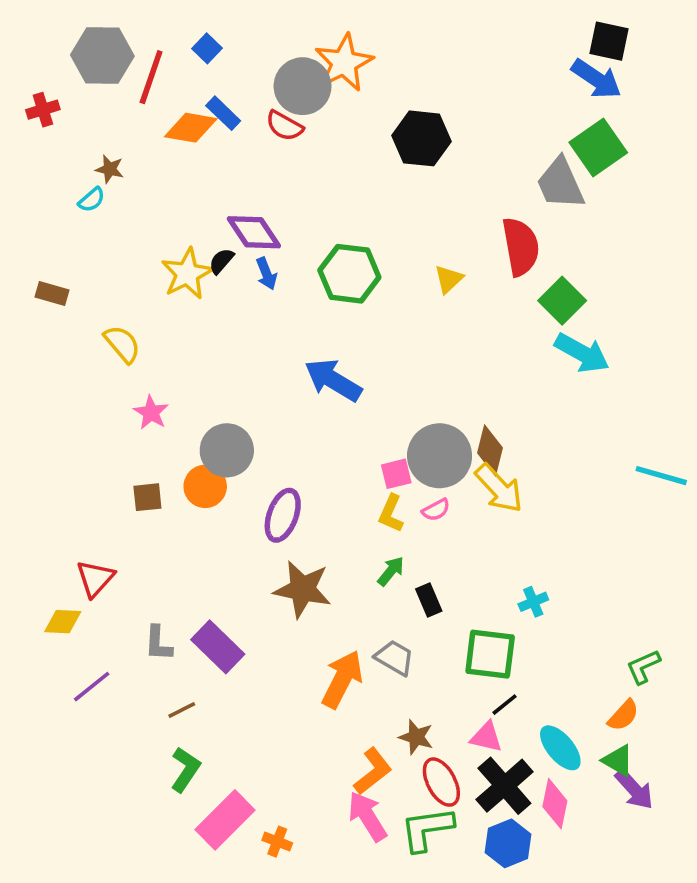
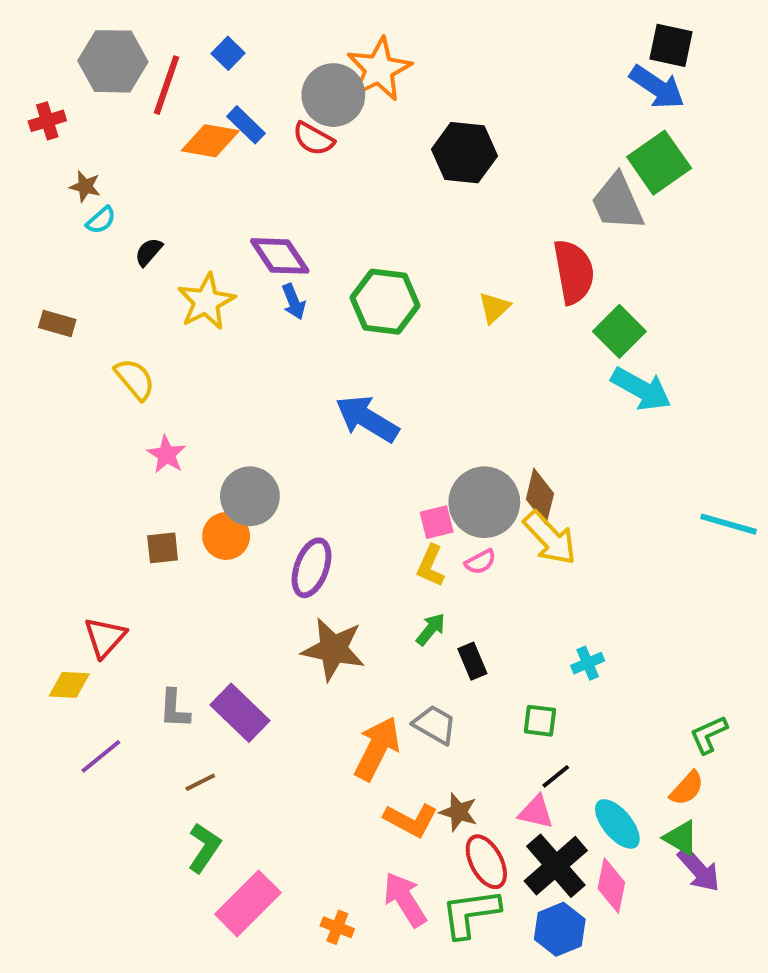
brown star: (110, 169) -> (85, 186), moved
black semicircle: (221, 261) -> (149, 252), moved
green square: (490, 654) -> (540, 721), size x0.6
orange L-shape: (373, 771) -> (411, 820), moved, turned 66
orange cross: (277, 842) -> (337, 927), moved

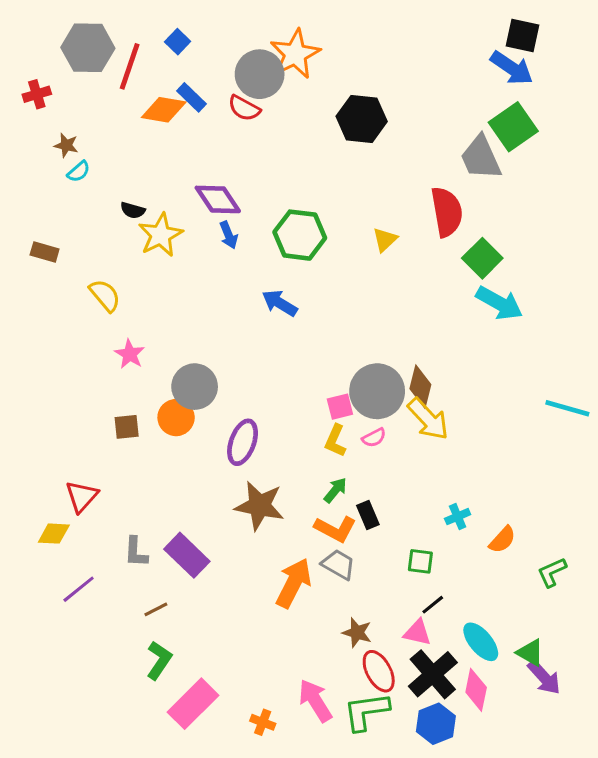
black semicircle: (149, 252) -> (133, 210), moved, turned -115
blue arrow: (367, 419) -> (280, 303), moved, size x0.7
orange semicircle: (687, 788) -> (502, 540), moved
orange L-shape: (411, 820) -> (335, 529), moved

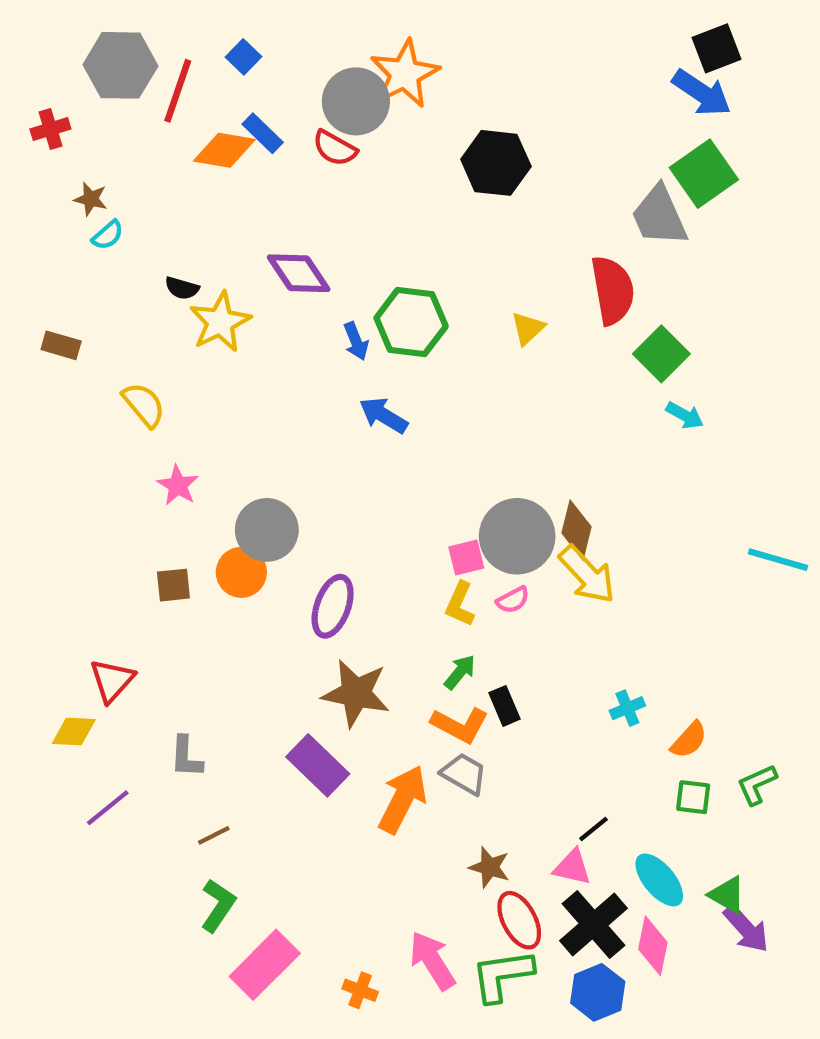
black square: (523, 35) -> (717, 48), turned -33
blue arrow: (229, 235) -> (356, 341), moved
cyan arrow: (499, 303) -> (685, 415), size x0.6
purple rectangle: (187, 555) -> (318, 765), moved
green square: (420, 561) -> (693, 797), moved

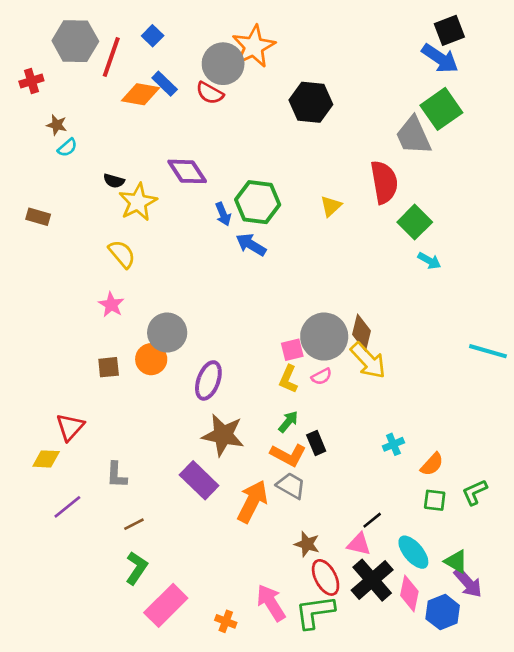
yellow semicircle: (144, 405) -> (122, 254), moved
blue arrow: (383, 415) -> (251, 245), moved
blue hexagon: (598, 992) -> (443, 612), moved

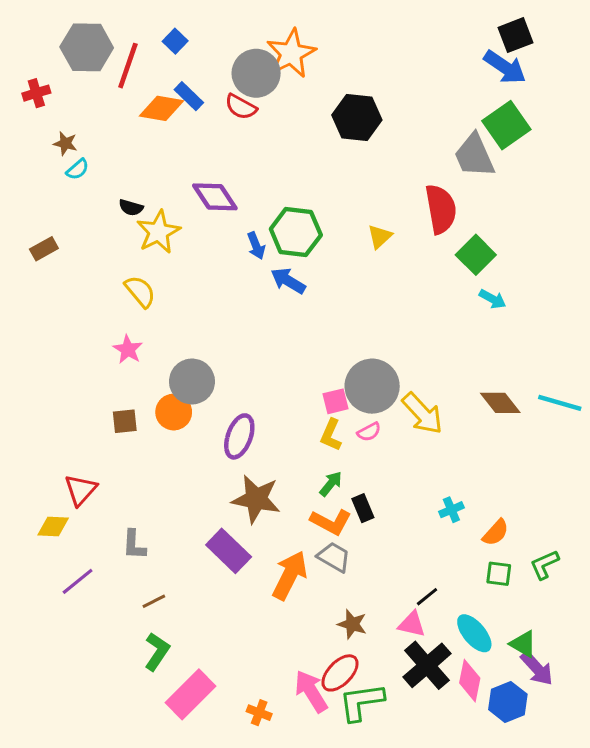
brown rectangle: (38, 217) -> (44, 249), turned -45
brown diamond: (361, 333) -> (500, 403), moved, turned -52
red ellipse: (326, 577) -> (340, 673), moved, turned 72

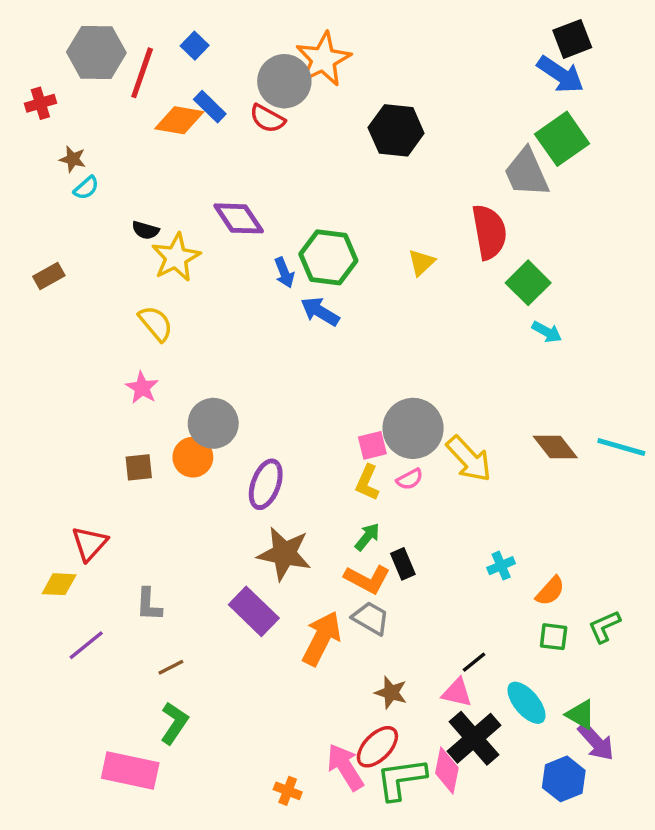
pink diamond: (470, 681) -> (447, 770), moved
pink rectangle: (190, 694) -> (130, 770), moved, turned 57

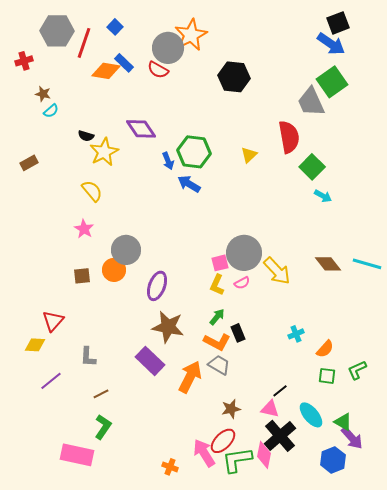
brown star: (391, 693) -> (231, 409), turned -30

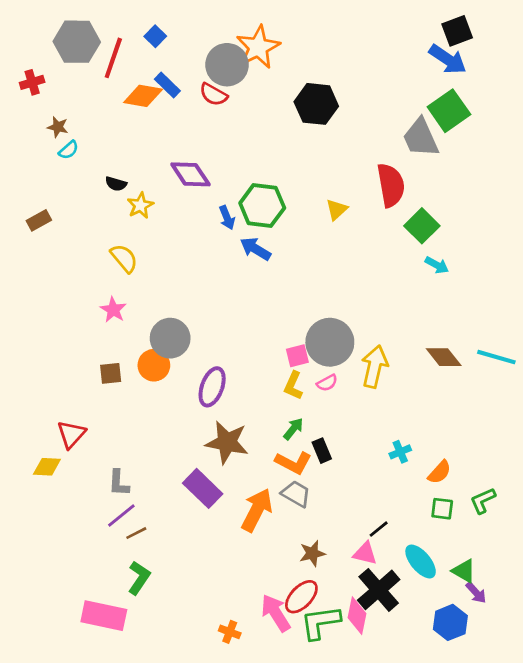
yellow star: (104, 152) -> (140, 205), size x0.7
yellow arrow: (277, 271) -> (375, 367), turned -124
purple line: (51, 381) -> (121, 515), moved
purple arrow: (352, 438) -> (476, 593), size x0.7

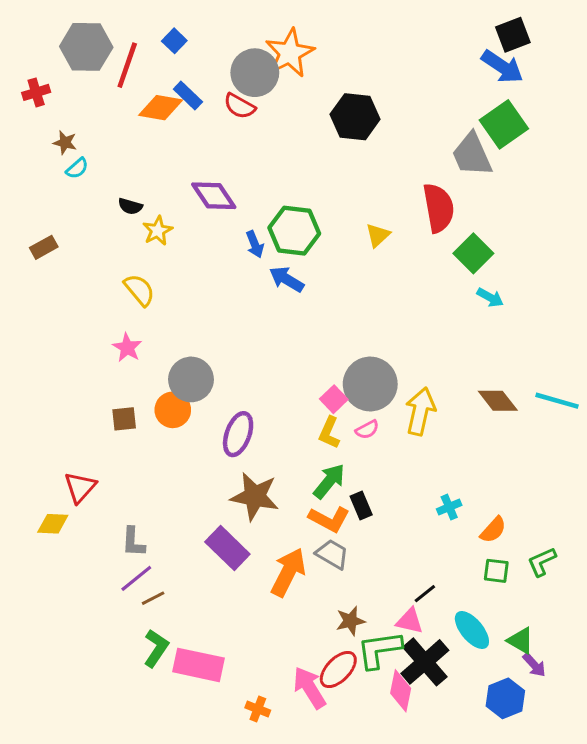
pink square: (297, 356) -> (334, 399), turned -30
green arrow: (293, 429) -> (329, 481), size x1.4
pink rectangle: (104, 616) -> (199, 665), moved
green L-shape: (320, 622) -> (379, 650), moved

